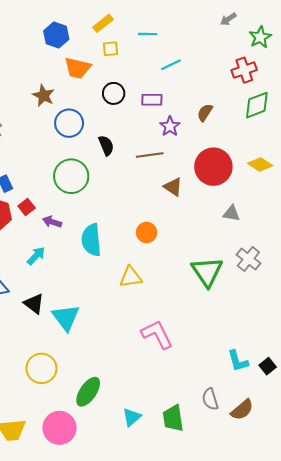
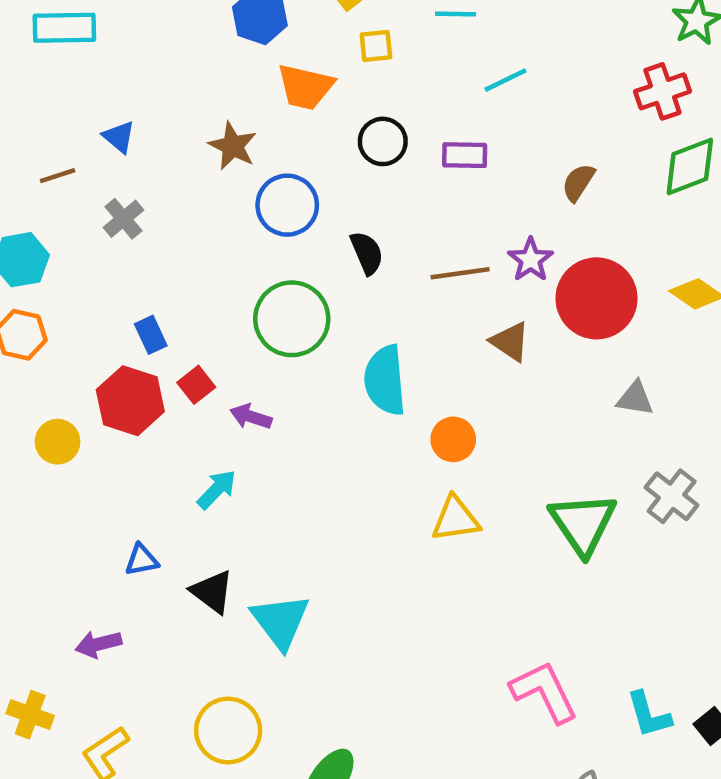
purple star: (170, 126) -> (531, 260), moved
cyan semicircle: (91, 240) -> (385, 380), moved
yellow triangle: (131, 277) -> (456, 519), moved
pink L-shape: (157, 334) -> (544, 692), moved

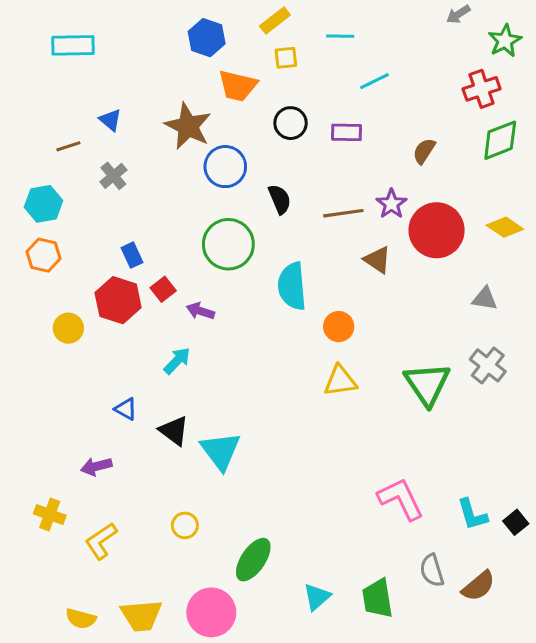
brown star: (233, 146) -> (188, 126), size x1.4
gray triangle: (635, 398) -> (485, 299), moved
blue triangle: (142, 560) -> (126, 409), turned 40
yellow circle: (228, 730) -> (185, 525), size x0.6

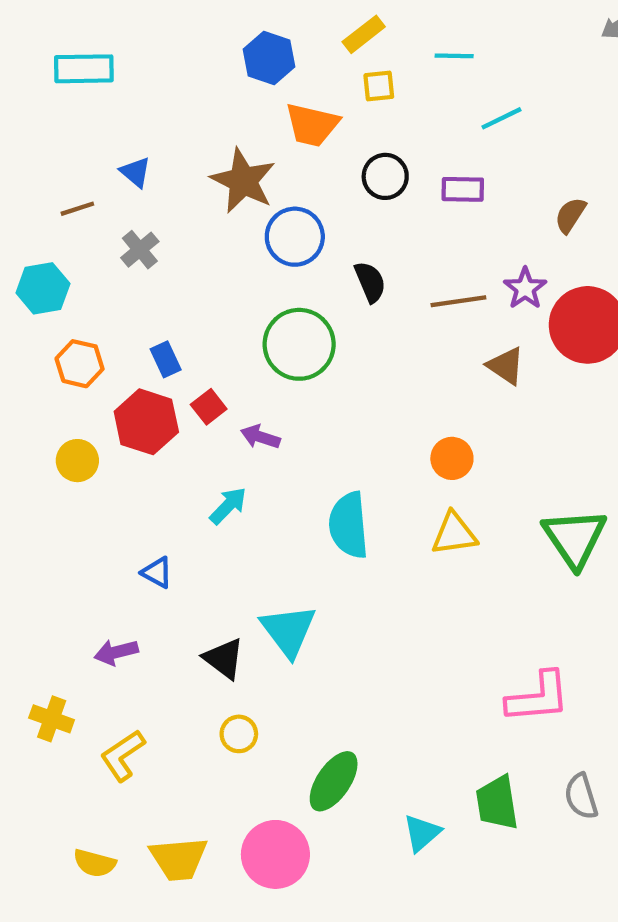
orange hexagon: (44, 255) -> (80, 364), moved
cyan semicircle: (292, 286) -> (349, 525), moved
black triangle: (174, 431) -> (224, 659), moved
pink L-shape: (401, 499) -> (538, 697), turned 111
green trapezoid: (378, 598) -> (497, 803), moved

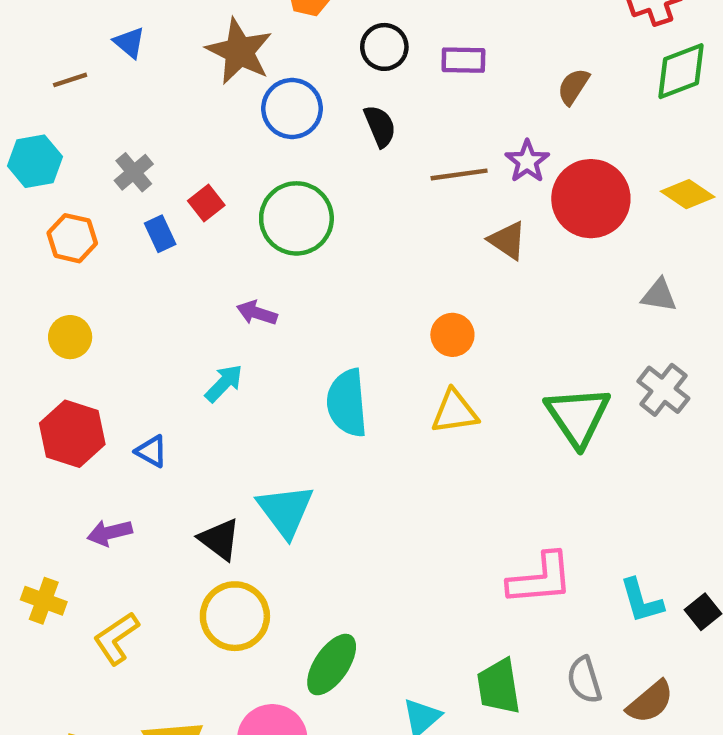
gray cross: (140, 250) -> (134, 172), moved
black semicircle: (370, 282) -> (380, 126), moved
red square: (209, 407) -> (206, 203), moved
red hexagon: (146, 422) -> (72, 434), moved
yellow circle: (239, 734) -> (235, 616), size x1.8

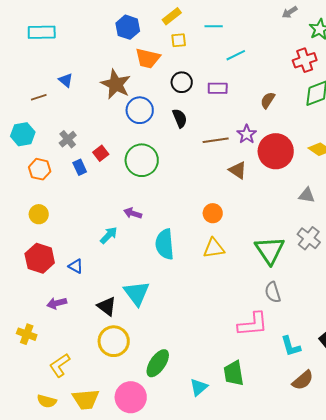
purple arrow: (257, 313) -> (133, 213), moved
cyan L-shape: (641, 601) -> (291, 346), moved
yellow L-shape: (116, 638) -> (60, 365), moved
gray semicircle: (584, 680) -> (273, 292), moved

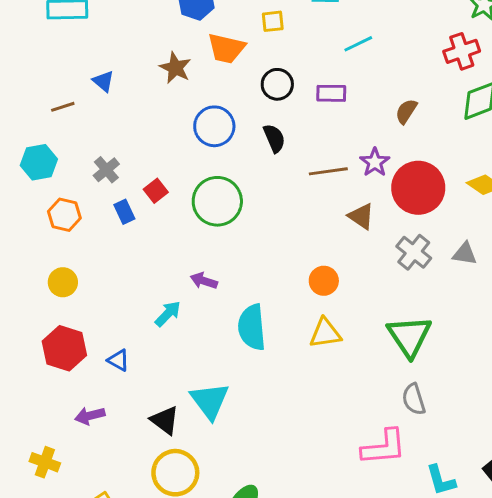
brown star: (116, 84) -> (175, 68), moved, size x0.7
gray cross: (309, 238) -> (414, 252), moved

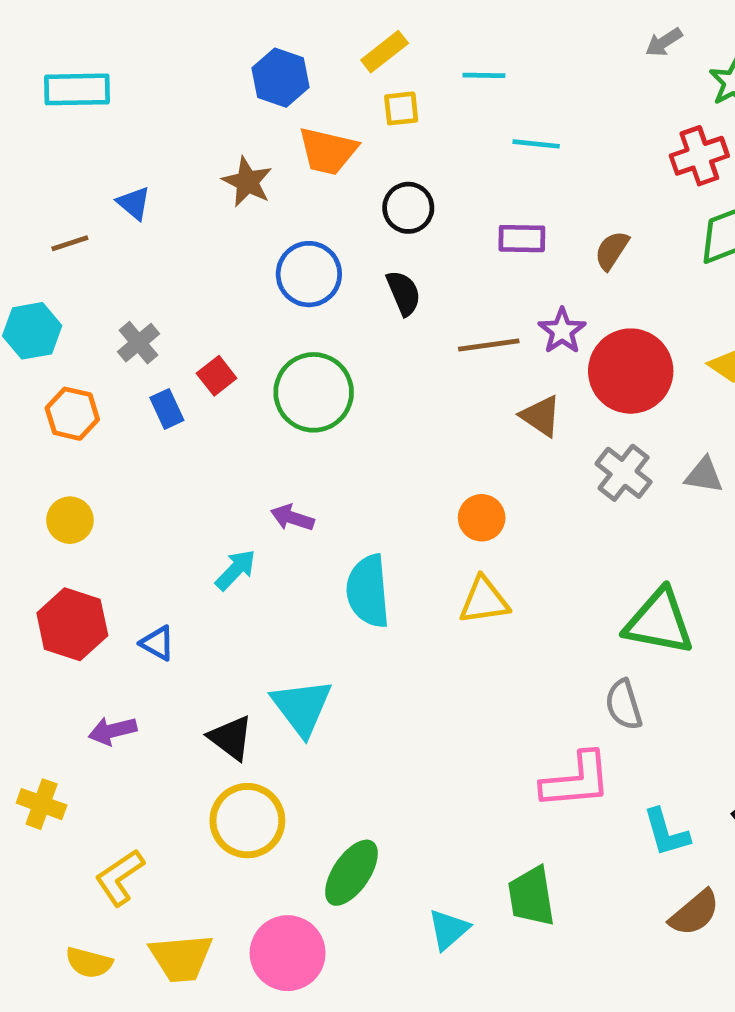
cyan line: (358, 44) -> (536, 144), turned 32
purple rectangle: (331, 93) -> (522, 239), moved
green triangle: (409, 336) -> (659, 622), moved, turned -45

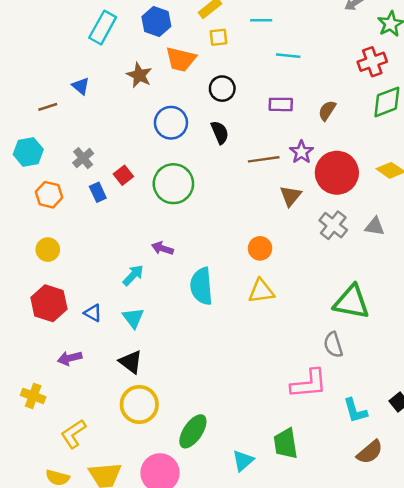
cyan rectangle: (77, 89) -> (103, 28), moved, turned -60
brown triangle: (541, 416) -> (291, 196), turned 35
cyan triangle: (302, 707) -> (133, 318), moved, size x0.7

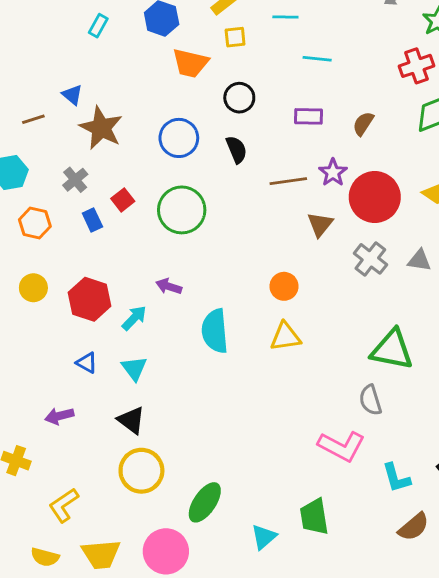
cyan rectangle: (103, 28) -> (98, 26), size x0.6
brown star: (139, 75) -> (101, 128), moved, size x1.4
red hexagon: (49, 303) -> (90, 299), moved
pink L-shape: (309, 384) -> (342, 446), turned 33

